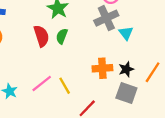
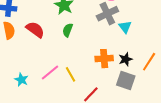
red semicircle: (41, 36) -> (35, 30), moved, turned -36

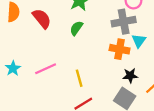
orange cross: (104, 59) -> (120, 49), moved
yellow line: (70, 74) -> (79, 78), moved

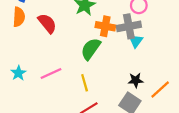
green semicircle: (76, 28) -> (91, 49), moved, size x1.5
cyan triangle: (139, 41) -> (136, 41), moved
orange cross: (120, 49) -> (105, 26), moved

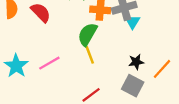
cyan star: (18, 73) -> (16, 66), size x1.5
yellow line: (85, 83) -> (90, 55), moved

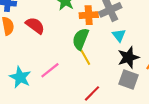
cyan triangle: (133, 22) -> (119, 35), moved
black star: (136, 62) -> (128, 57), size x1.5

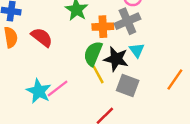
black star: (128, 57) -> (116, 59), moved, turned 30
cyan star: (20, 77) -> (39, 91), moved
gray square: (128, 79) -> (128, 85), moved

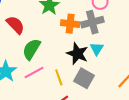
green semicircle: (93, 54) -> (31, 49), moved
yellow line: (98, 75) -> (59, 77), moved
pink line: (58, 88) -> (34, 72), moved

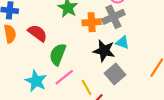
cyan triangle: (97, 49) -> (122, 42), turned -32
yellow line: (59, 77) -> (87, 88), moved
gray square: (84, 78) -> (115, 74), turned 30

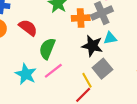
cyan triangle: (122, 42) -> (110, 38), turned -32
yellow line: (87, 88) -> (87, 80), moved

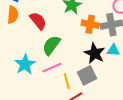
gray square: (102, 69) -> (87, 75), moved
yellow line: (87, 80) -> (67, 81), moved

